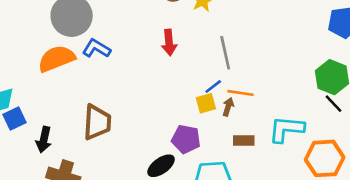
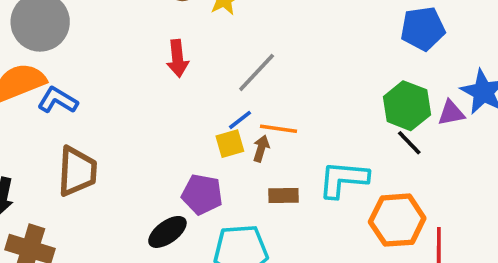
blue L-shape: (96, 48) -> (58, 100), moved
gray line: (225, 53) -> (257, 72), turned 56

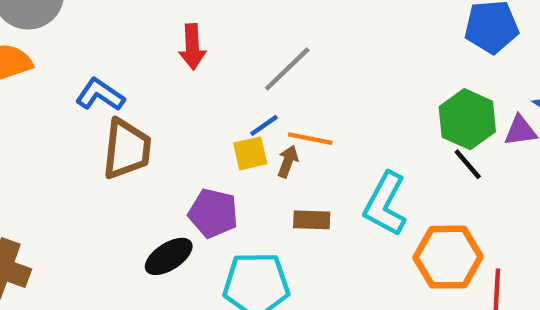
blue L-shape: (58, 100) -> (100, 95), moved
brown trapezoid: (77, 171) -> (127, 149), moved
cyan L-shape: (343, 179) -> (385, 204), turned -70

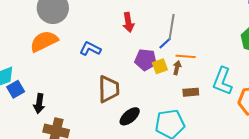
gray line: (287, 69) -> (172, 27), turned -30
blue line: (264, 125) -> (165, 43), moved
brown trapezoid: (127, 149) -> (109, 89), moved
purple pentagon: (213, 213) -> (146, 60), moved

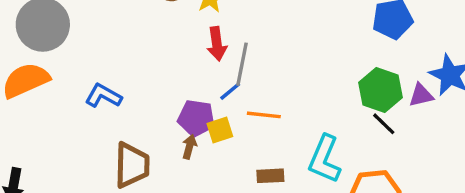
red arrow: (128, 22) -> (217, 44), moved
brown arrow: (177, 68) -> (189, 147), moved

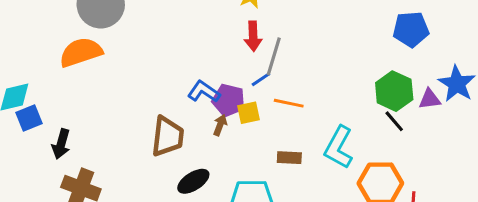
blue L-shape: (103, 96) -> (204, 92), moved

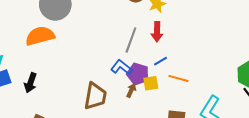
gray line: (274, 56) -> (131, 40), moved
black arrow: (61, 144) -> (30, 83), moved

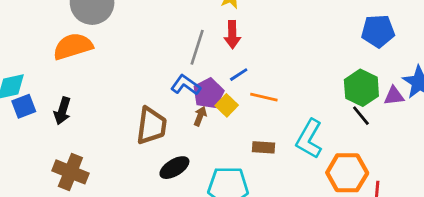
purple pentagon: (138, 74) -> (208, 93), turned 30
yellow square: (151, 83) -> (227, 105), turned -35

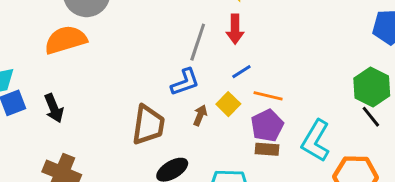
blue L-shape: (186, 85) -> (185, 82), turned 124
purple pentagon: (208, 93) -> (267, 125), moved
black arrow: (62, 111) -> (54, 108), turned -40

